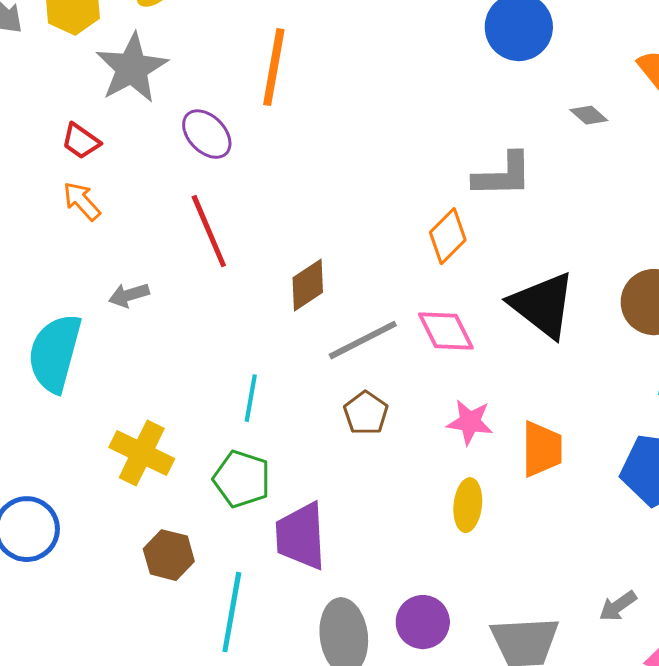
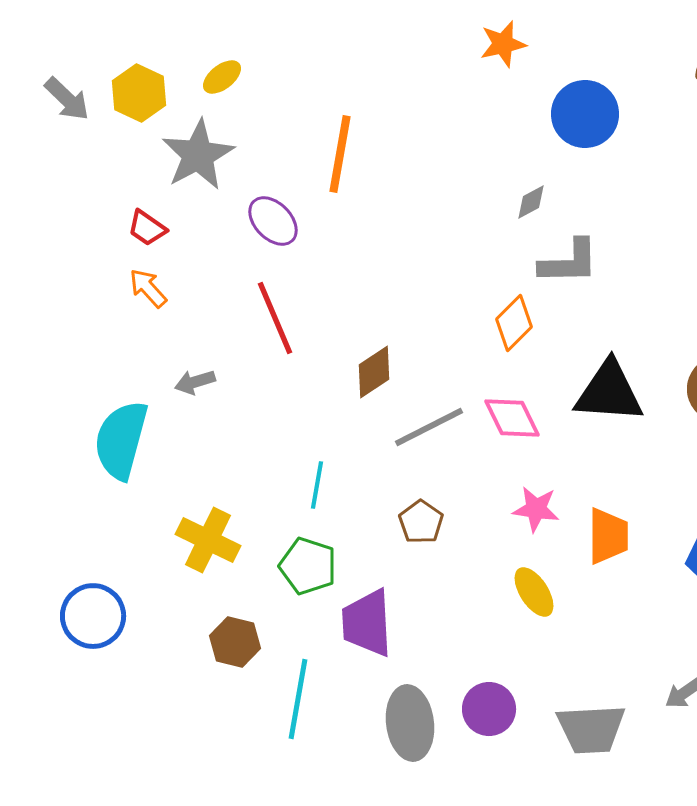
gray diamond: (589, 115) -> (531, 202), moved, turned -69
black triangle: (543, 305) -> (609, 392), turned -34
brown pentagon: (366, 413) -> (421, 522), moved
yellow ellipse: (468, 505) -> (534, 592), turned -39

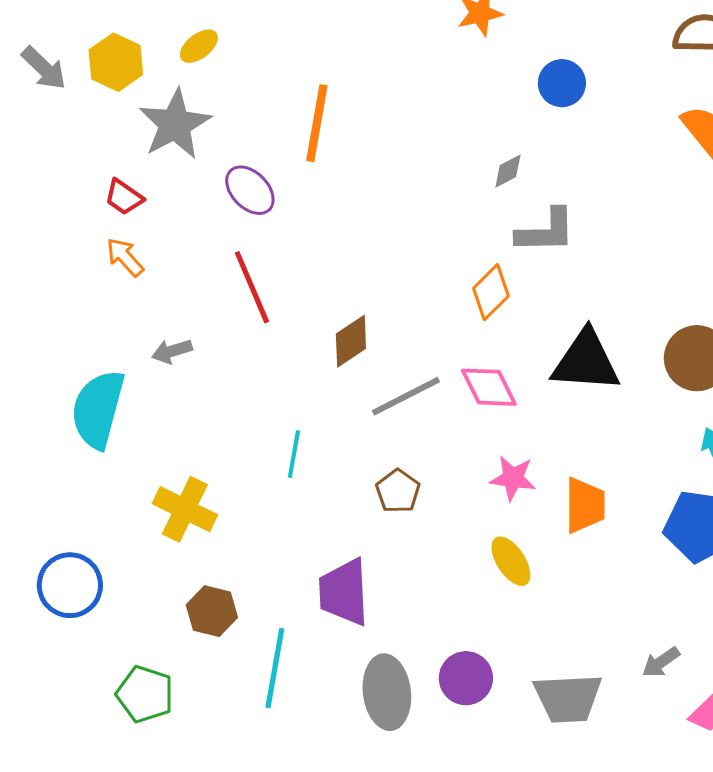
blue circle: (585, 114) -> (562, 83), size x0.7
green pentagon: (308, 566) -> (145, 694), moved

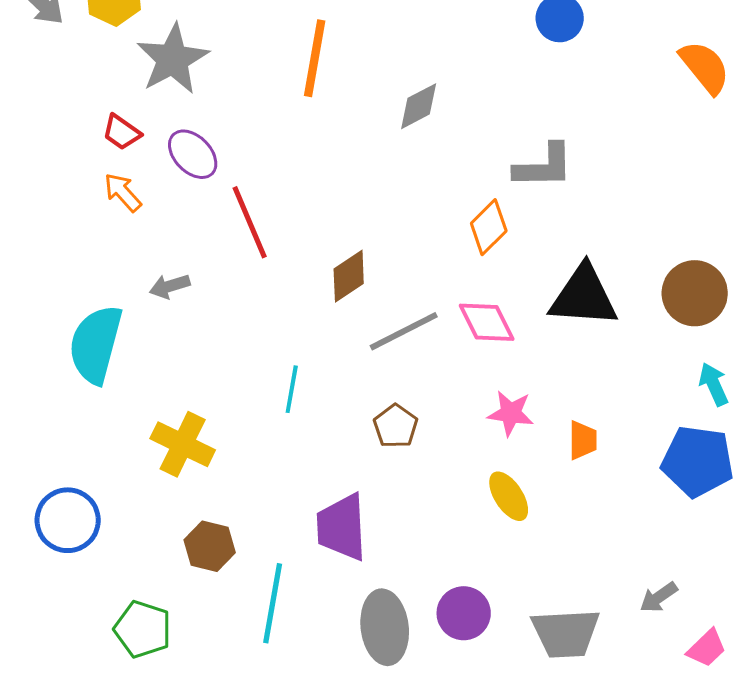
gray diamond: (508, 171) -> (419, 106), moved, size x1.4
purple ellipse: (250, 190) -> (193, 154), moved
orange trapezoid: (585, 505) -> (583, 440), size x0.7

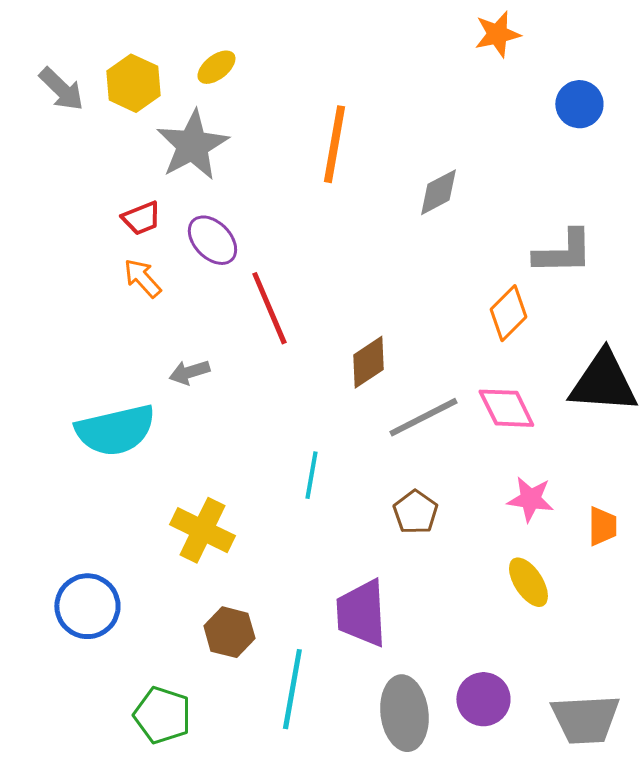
red trapezoid: (122, 132) -> (141, 218), turned -57
cyan semicircle: (96, 344) -> (115, 430), turned -118

